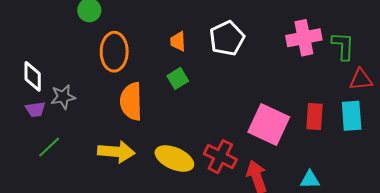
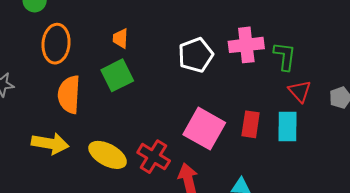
white pentagon: (227, 38) -> (196, 55), moved
green square: (178, 78) -> (117, 75), size x1.5
red triangle: (361, 80) -> (300, 91), turned 50

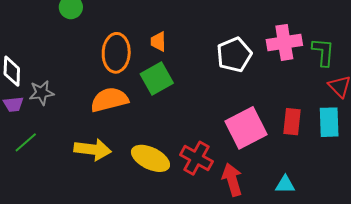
orange ellipse: (56, 44) -> (116, 53), moved
orange semicircle: (69, 95) -> (109, 100), turned 75
pink square: (204, 129) -> (246, 128), turned 36

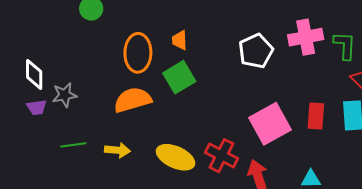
green line: (26, 142) -> (73, 145), moved, turned 35
yellow arrow: (93, 149) -> (117, 150), size x0.7

